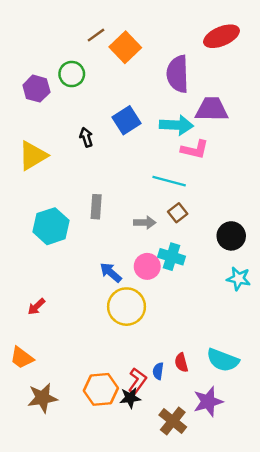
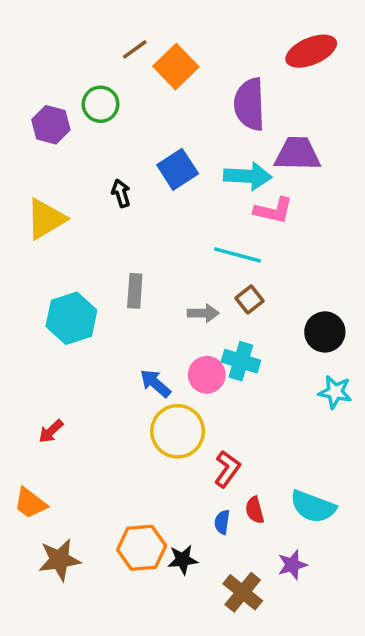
red L-shape: (137, 381) -> (227, 469), moved
purple star: (208, 402) -> (292, 565), size x0.7

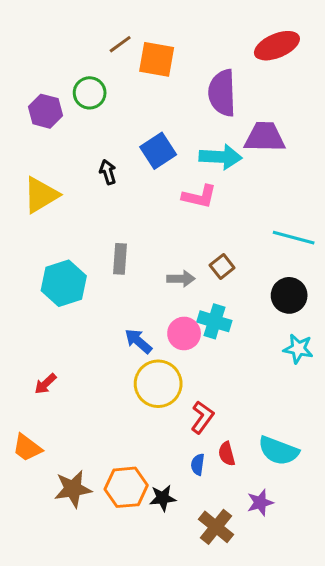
orange square: (176, 67) -> (157, 59), turned -36
pink L-shape: (273, 210) -> (199, 196), moved
cyan line: (238, 255) -> (294, 238), moved
brown star: (59, 560) -> (73, 489), moved

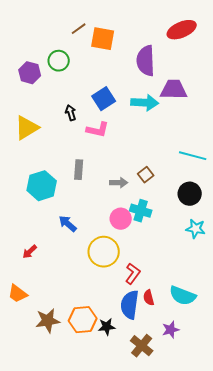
pink L-shape: (199, 196) -> (98, 130), moved
blue arrow: (138, 341) -> (68, 224), moved
blue semicircle: (198, 464) -> (130, 305), size x2.0

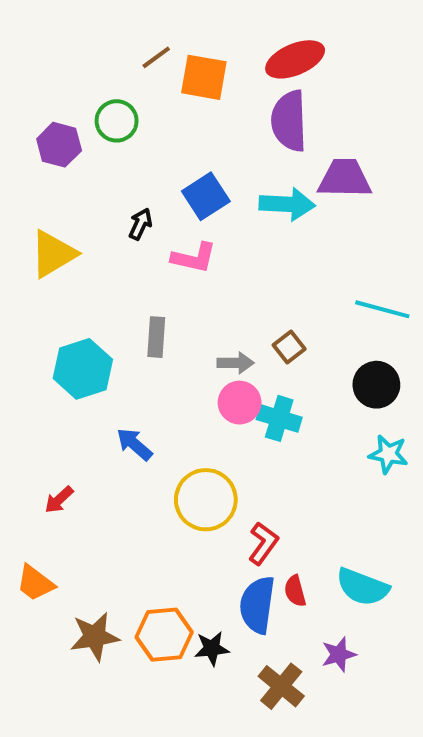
red ellipse: (182, 30) -> (295, 59), moved
black arrow: (71, 113) -> (140, 224), turned 42
pink circle: (121, 219) -> (240, 403), moved

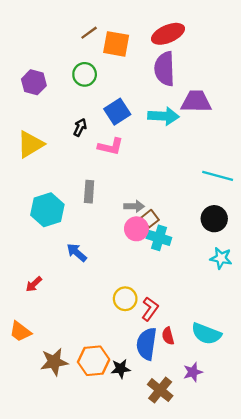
green circle: (117, 121) -> (85, 74), moved
brown square: (289, 347) -> (150, 219), moved
yellow circle: (206, 500) -> (125, 299), moved, size x0.7

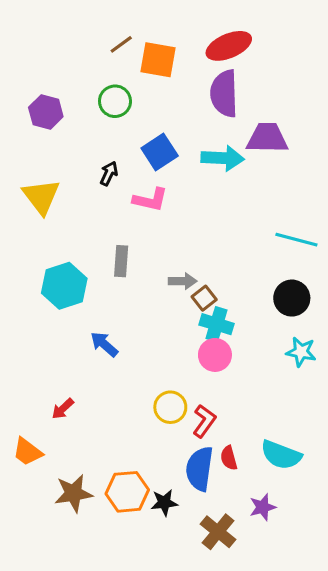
yellow triangle: (30, 144) -> (41, 197), turned -36
pink circle: (136, 229) -> (215, 355), moved
red arrow: (34, 284) -> (63, 409), moved

